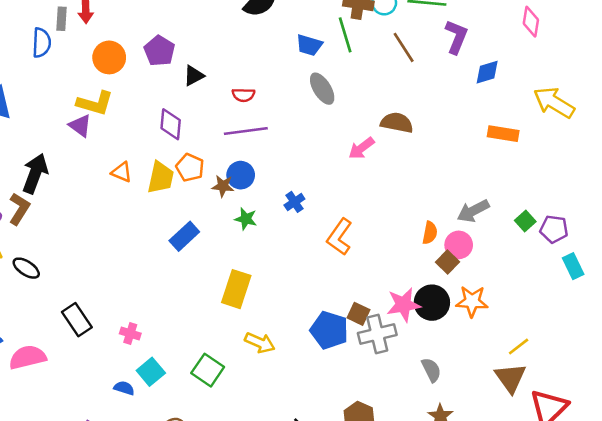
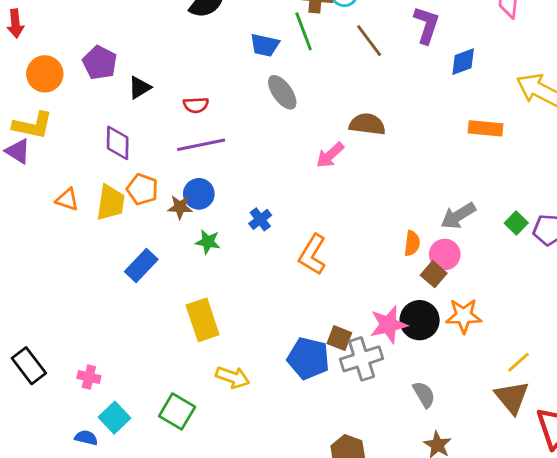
yellow rectangle: (236, 289) -> (203, 320), turned -33

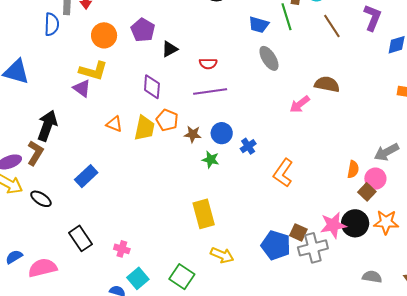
blue circle: (199, 194) -> (222, 133), moved
blue rectangle: (141, 266) -> (86, 176), moved
gray semicircle: (424, 394) -> (372, 277), moved, turned -54

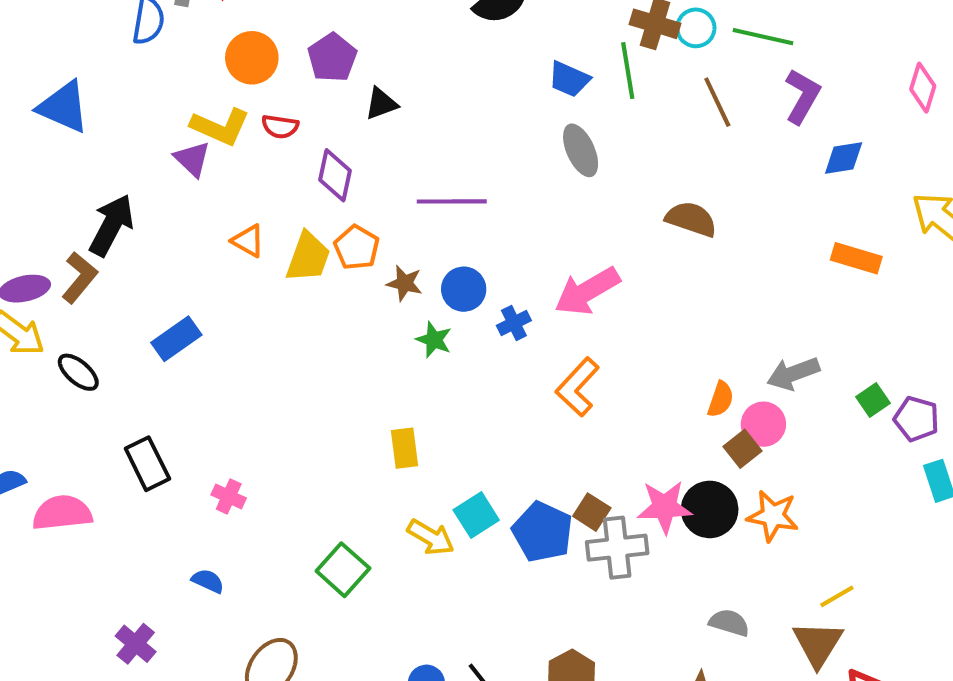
red semicircle: (208, 64) -> (280, 127), moved
pink arrow: (300, 104) -> (587, 291), moved, size x1.5
yellow rectangle: (204, 214) -> (405, 448), size x0.7
cyan square: (138, 278) -> (476, 515), moved

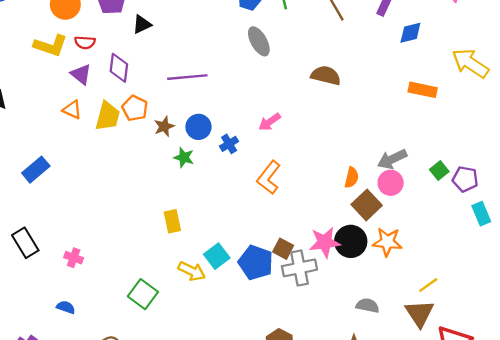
purple triangle: (192, 159) -> (81, 74), moved
brown star: (405, 283) -> (164, 126), turned -30
pink arrow: (587, 291) -> (270, 122), size x0.6
pink circle: (763, 424) -> (391, 183), moved
brown square: (742, 449) -> (367, 205), size x1.4

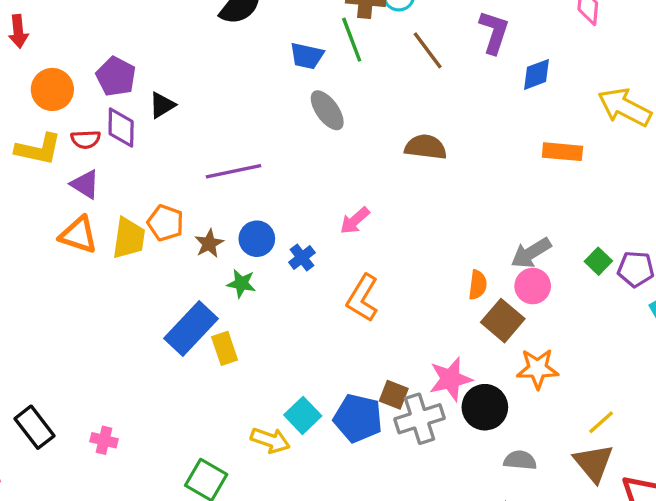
purple diamond: (119, 68) -> (121, 128), moved
orange triangle: (72, 110) -> (79, 235), size x1.4
blue rectangle: (36, 170) -> (191, 328), moved, size x1.4
yellow rectangle: (172, 221) -> (225, 348), moved
black circle: (351, 241) -> (485, 407), moved

